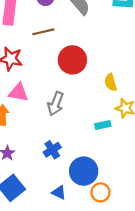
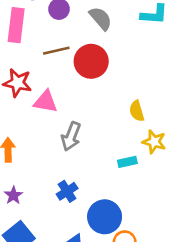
red circle: (72, 60) -> (91, 61), moved
pink triangle: (19, 92) -> (46, 102), moved

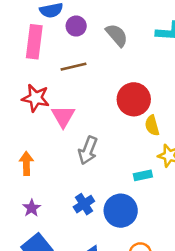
red circle: (91, 61) -> (134, 99), moved
pink triangle: (46, 102) -> (63, 116), turned 50
blue circle: (105, 217) -> (121, 211), moved

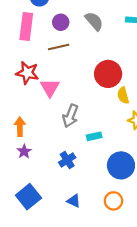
purple circle: (76, 26) -> (61, 22), moved
cyan rectangle: (143, 175) -> (94, 136), moved
purple star: (32, 208) -> (24, 151), moved
blue circle: (121, 211) -> (121, 165), moved

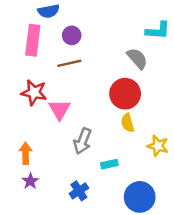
gray semicircle: (94, 21) -> (137, 58), moved
yellow semicircle: (123, 95) -> (128, 123), moved

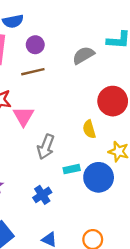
gray semicircle: (137, 58) -> (83, 55), moved, turned -80
red circle: (125, 94) -> (113, 101), moved
blue circle: (140, 197) -> (99, 177), moved

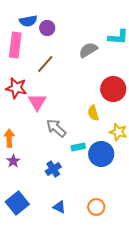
purple circle: (35, 45) -> (47, 28), moved
brown line: (33, 72) -> (45, 64), turned -36
gray arrow: (46, 147) -> (56, 128), turned 110

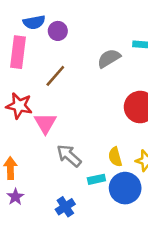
yellow semicircle: (93, 113) -> (115, 157), moved

